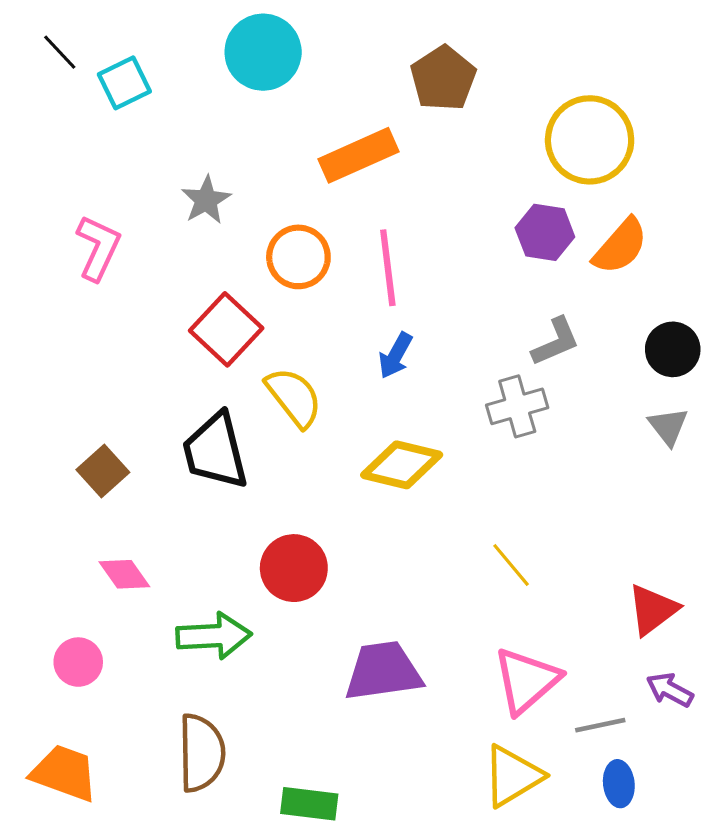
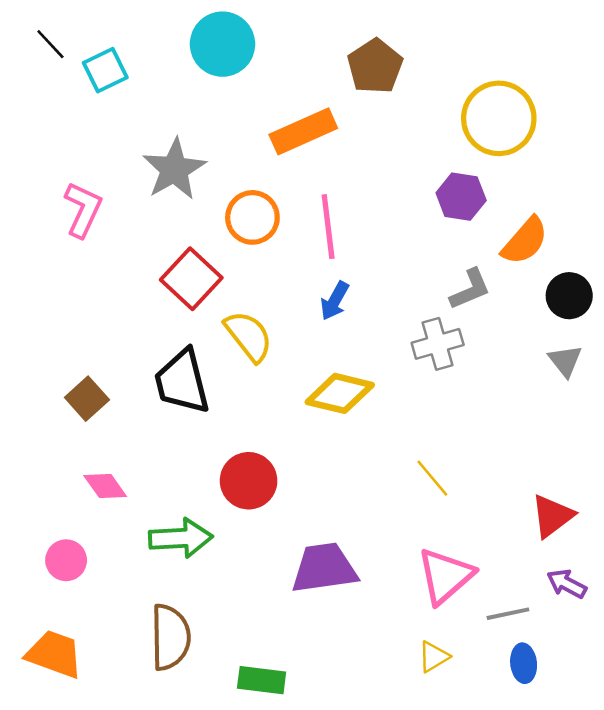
gray star: (206, 200) -> (174, 169), size x1.5
orange semicircle: (620, 246) -> (525, 241), moved
yellow triangle: (513, 776) -> (434, 657), size x0.6

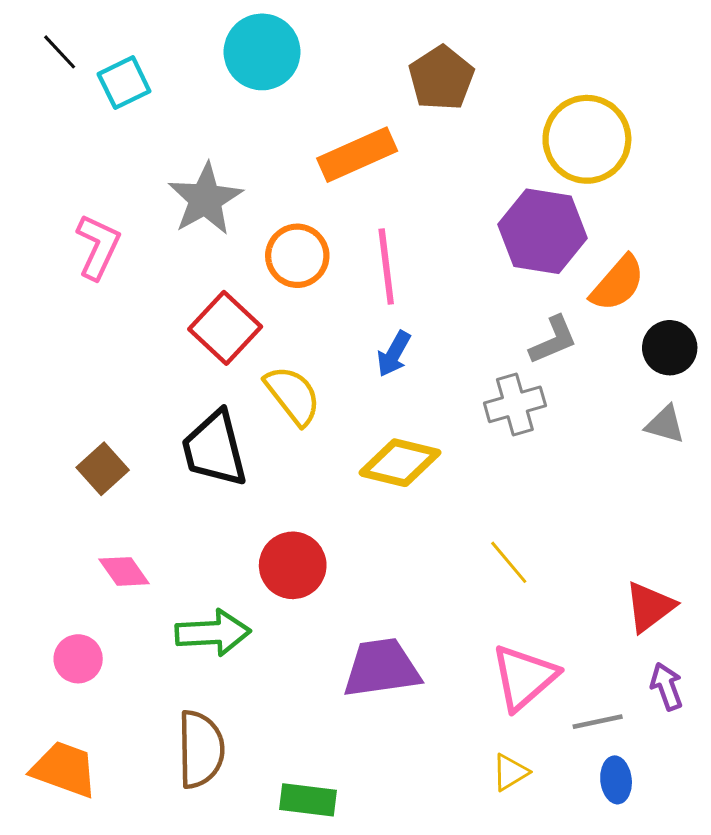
purple hexagon: (461, 197) -> (542, 231), size x1.5
gray triangle: (565, 361) -> (665, 424), turned -36
purple arrow: (567, 584) -> (667, 686), turned 42

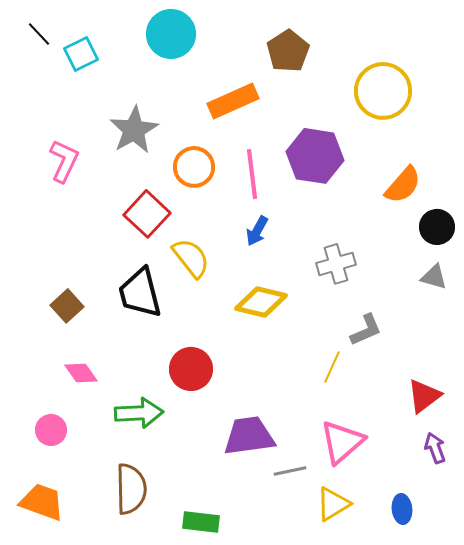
purple hexagon: (542, 231) -> (315, 156), moved
gray L-shape: (553, 340) -> (366, 330), moved
yellow line: (509, 562) -> (332, 367), turned 64
gray line: (598, 722) -> (290, 471), moved
yellow triangle: (510, 772) -> (333, 504), size x1.4

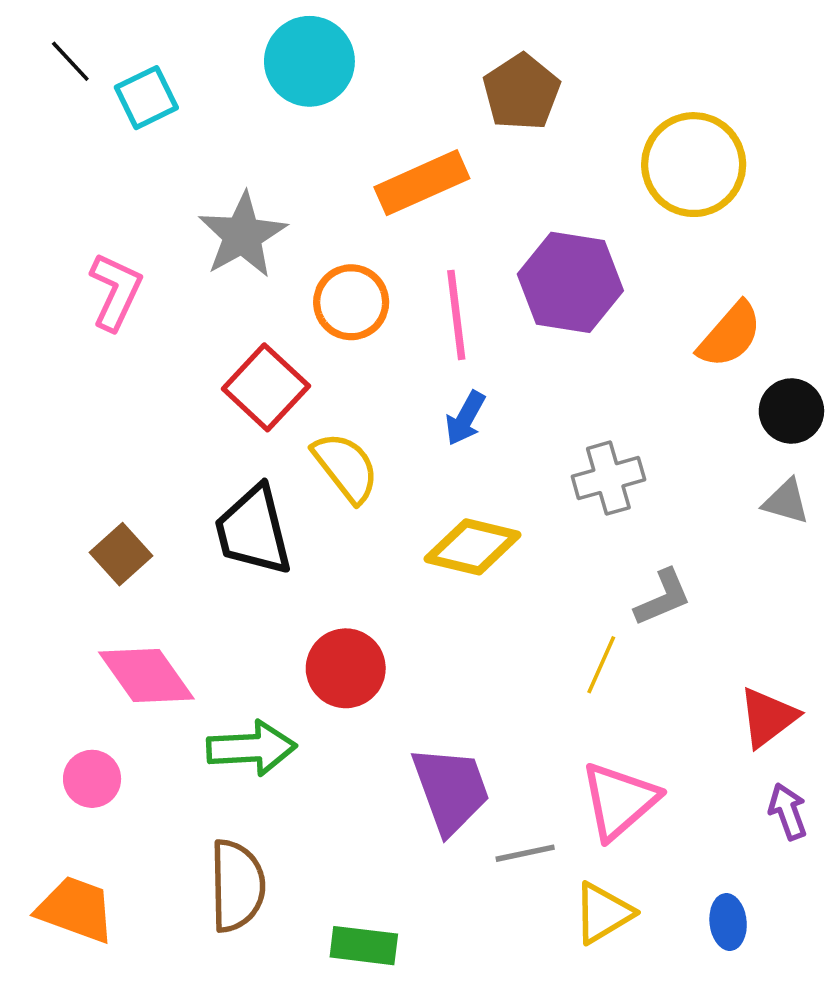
pink diamond: (81, 373) -> (146, 676), size x1.6
purple trapezoid: (249, 436) -> (451, 790), turned 78

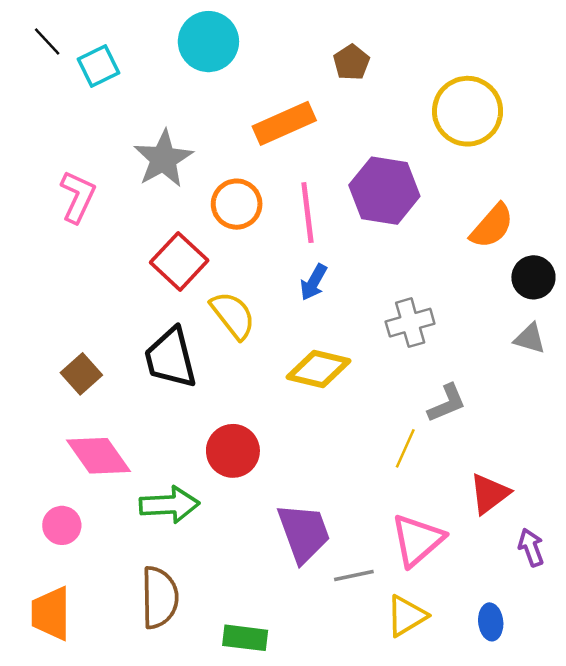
brown pentagon: (521, 92) -> (351, 62), size x0.7
red triangle: (768, 717) -> (490, 494), moved
orange trapezoid: (76, 909) -> (51, 613), turned -110

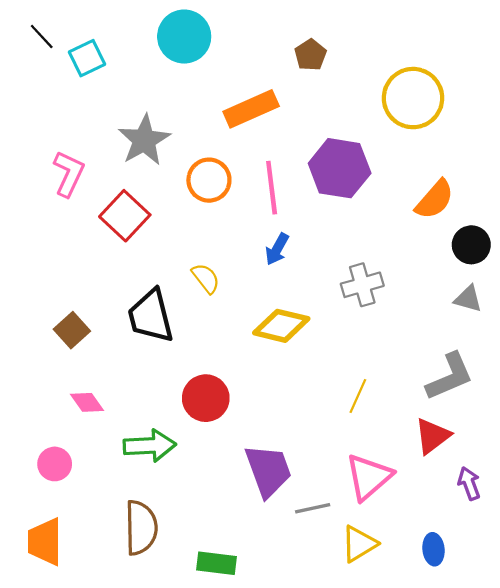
red square: (179, 261) -> (125, 216), moved
yellow semicircle: (233, 315) -> (206, 278), size x0.7
gray L-shape: (447, 403) -> (450, 377), moved, size x1.4
pink diamond: (98, 456) -> (87, 402), size x0.6

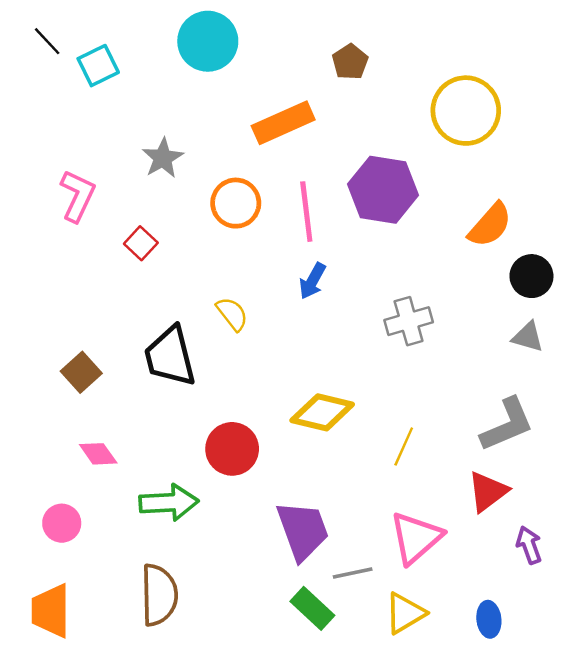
gray star: (144, 140) -> (163, 158), size x0.7
red square: (125, 216) -> (141, 243), size x0.6
yellow diamond: (281, 326) -> (322, 412), moved
green rectangle: (217, 563) -> (312, 608), moved, turned 36

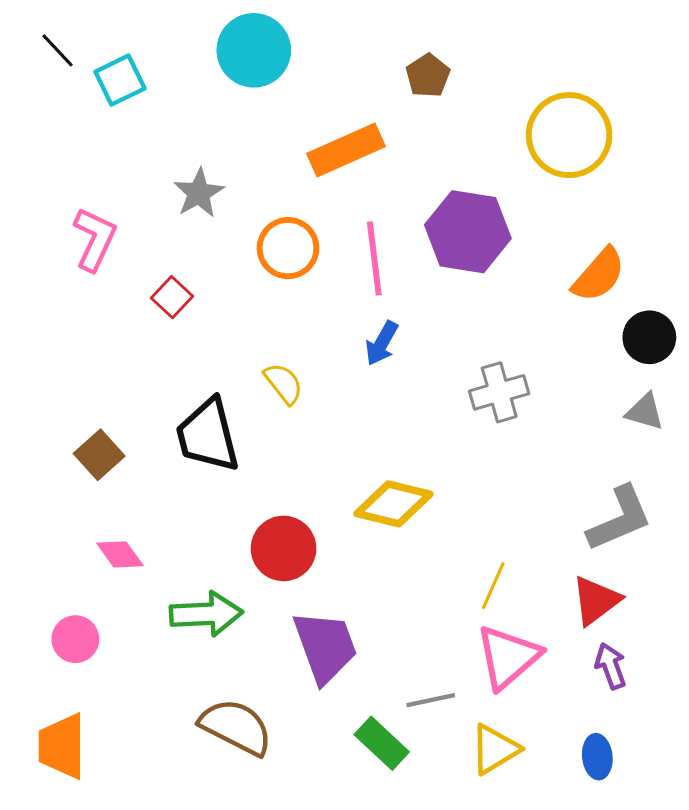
yellow line: (404, 446) -> (493, 586), moved
purple trapezoid: (303, 530) -> (325, 647), moved
purple arrow: (529, 545) -> (611, 666), moved
brown semicircle: (159, 595) -> (236, 727), moved, turned -62

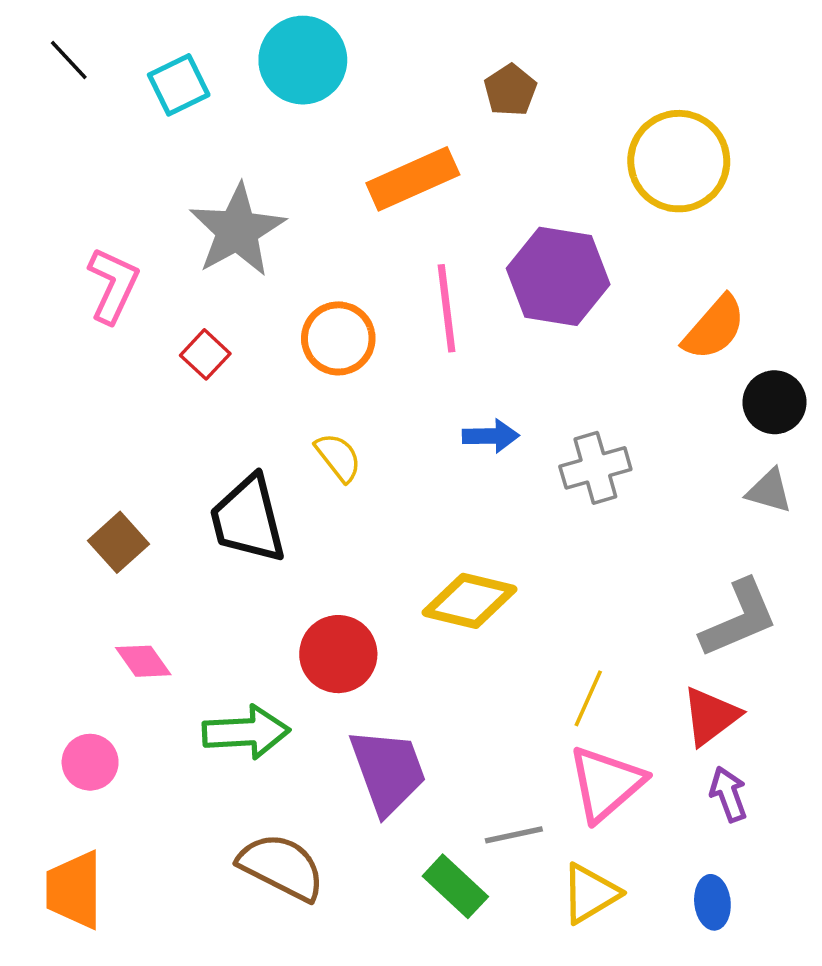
cyan square: (120, 80) -> (179, 85), moved
gray star: (199, 193) -> (237, 230), size x1.6
orange circle: (288, 248) -> (338, 338), moved
blue arrow: (382, 343) -> (491, 436), moved, turned -120

